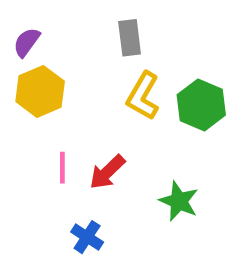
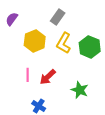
gray rectangle: (130, 38) -> (58, 17), turned 42
yellow hexagon: (40, 91) -> (35, 41), moved

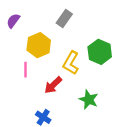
yellow L-shape: (64, 43) -> (71, 63), moved
pink line: (28, 75) -> (25, 70), moved

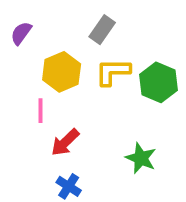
yellow L-shape: (71, 63) -> (113, 72), moved, turned 60
red arrow: (53, 85) -> (65, 142), moved

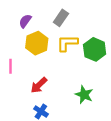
purple semicircle: (21, 33) -> (25, 21), moved
pink line: (40, 111) -> (10, 66), moved

